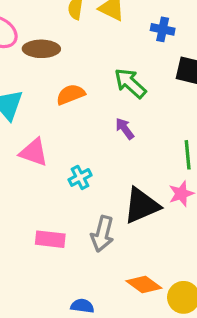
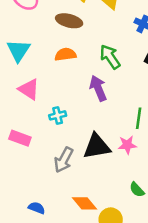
brown ellipse: (41, 49) -> (69, 21), moved
purple arrow: (125, 129) -> (98, 88), size x1.5
pink rectangle: (50, 239) -> (20, 138), moved

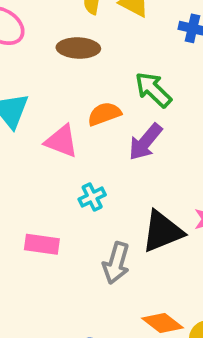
orange semicircle: (65, 54) -> (104, 114), moved
purple arrow: (98, 88) -> (145, 142), turned -105
pink triangle: (29, 89) -> (61, 141), moved

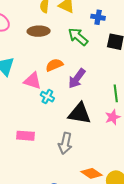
green arrow: (153, 90) -> (78, 37), moved
cyan cross: (92, 197) -> (47, 97), moved, turned -32
black triangle: (162, 232) -> (80, 114), moved, turned 35

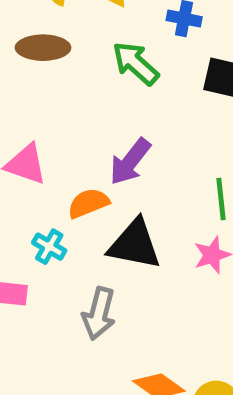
orange semicircle: (54, 65) -> (88, 203), moved
cyan cross: (47, 97) -> (49, 247), moved

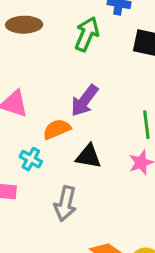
green arrow: (136, 63) -> (87, 34), turned 72
black triangle: (135, 244) -> (88, 156), size x0.7

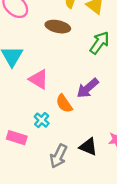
orange semicircle: (57, 129) -> (64, 104), turned -114
black triangle: (88, 156) -> (88, 147), moved

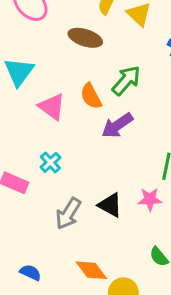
green arrow: (100, 43) -> (126, 80), moved
orange semicircle: (64, 104) -> (91, 96), moved

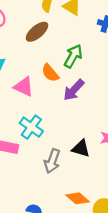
brown ellipse: (85, 38) -> (37, 32), turned -45
cyan cross: (50, 162) -> (31, 127), size x1.5

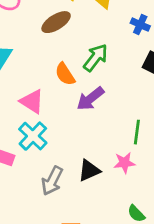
pink triangle: (24, 87) -> (32, 101), moved
black triangle: (81, 148) -> (89, 170), turned -48

